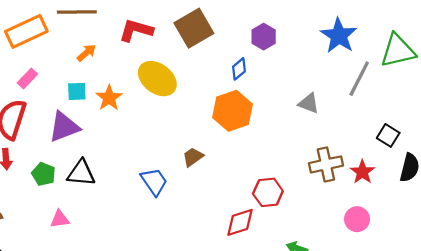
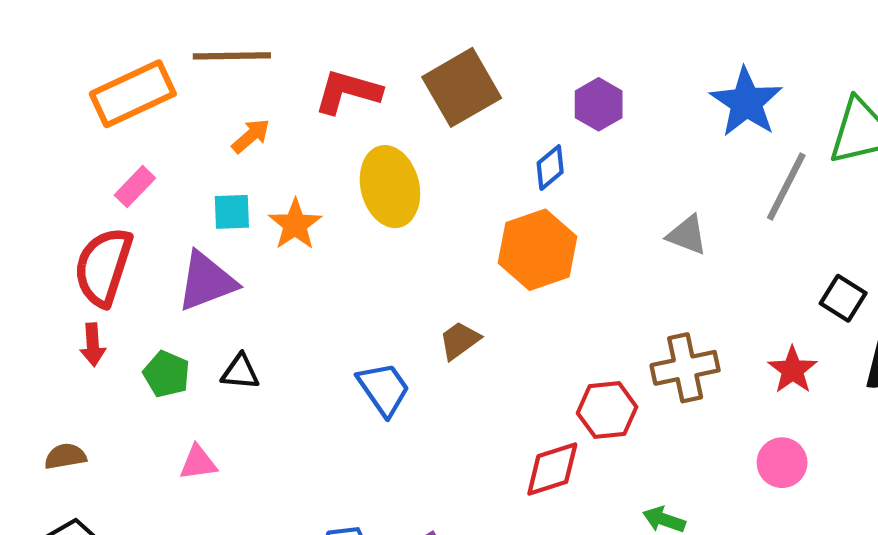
yellow ellipse: (157, 79) -> (390, 187), turned 39
brown cross: (326, 164) -> (685, 368), moved
black triangle: (81, 173) -> (240, 372), size x0.7

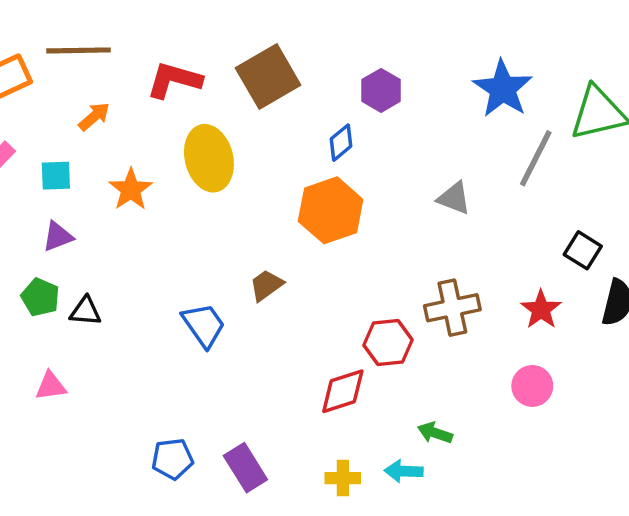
cyan square: (232, 212) -> (56, 176), moved
purple triangle: (207, 281) -> (58, 236), size x0.6
green pentagon: (167, 374) -> (40, 297), moved

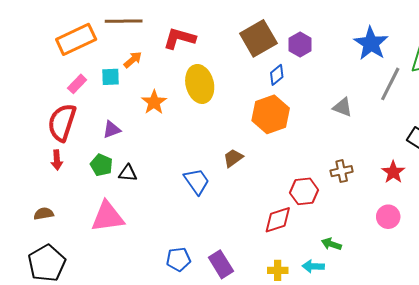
brown square: (268, 77) -> (258, 38), moved
cyan square: (56, 176) -> (111, 77), moved
brown cross: (452, 308) -> (342, 171), size x0.7
pink triangle: (51, 386) -> (107, 217), size x1.8

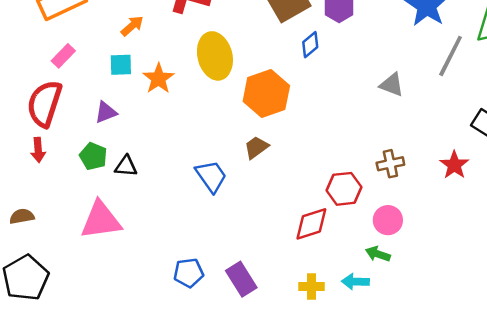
cyan square: (111, 77) -> (121, 65), moved
orange hexagon: (271, 114) -> (266, 94), moved
pink circle: (388, 217) -> (388, 220), moved

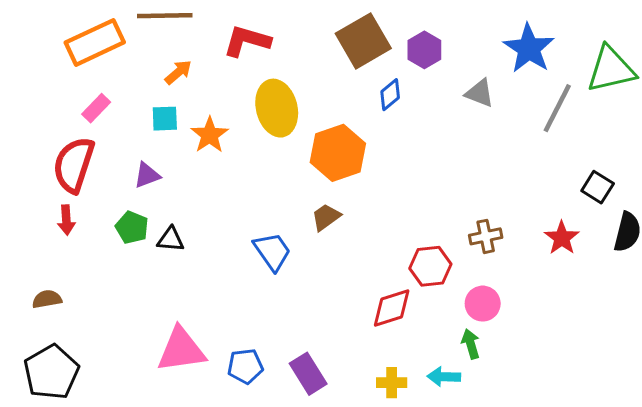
gray triangle: (392, 85) -> (480, 93), moved
pink triangle: (101, 220) -> (181, 350), moved
green arrow: (378, 254) -> (471, 344), turned 55

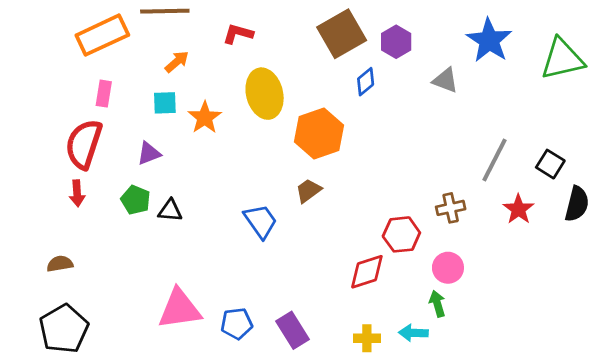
red L-shape: (247, 41) -> (238, 34), size x0.7
pink rectangle: (96, 108) -> (104, 94), turned -35
gray line: (557, 108) -> (494, 160), moved

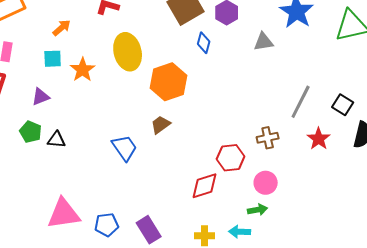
gray triangle: (445, 80) -> (264, 42), turned -30
blue diamond: (366, 82) -> (204, 43), turned -35
green arrow: (437, 304) -> (258, 210), turned 96

